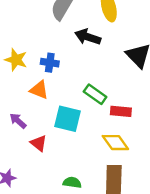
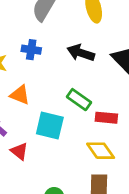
black arrow: (88, 37) -> (81, 53), moved
blue cross: (50, 63) -> (31, 50), moved

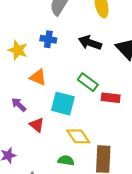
yellow diamond: (101, 151) -> (78, 136), moved

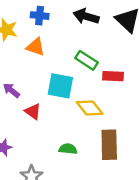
orange triangle: (38, 77) -> (36, 47), moved
yellow diamond: (78, 136) -> (90, 108), moved

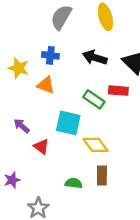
red rectangle: (113, 76) -> (118, 91), moved
brown rectangle: (109, 145) -> (102, 176), moved, size x0.7

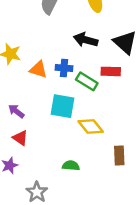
blue cross: (50, 55) -> (64, 68), moved
red triangle: (41, 147) -> (20, 138), moved
brown rectangle: (102, 176) -> (119, 155), moved

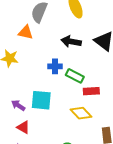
orange triangle: (38, 69) -> (26, 32), moved
red rectangle: (111, 71) -> (91, 91), moved
cyan square: (63, 106) -> (41, 100), moved

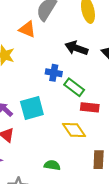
cyan square: (41, 100) -> (32, 108), turned -30

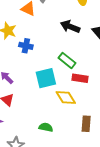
blue cross: (54, 73) -> (26, 46), moved
cyan square: (32, 108) -> (46, 78), moved

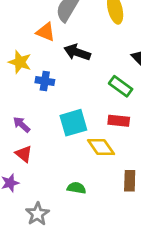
black arrow: (70, 27) -> (77, 52), moved
green rectangle: (67, 60) -> (121, 86), moved

